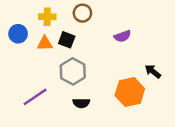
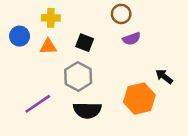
brown circle: (82, 13) -> (121, 14), moved
black square: (67, 40) -> (85, 43), moved
black semicircle: (81, 103) -> (87, 110), size x1.5

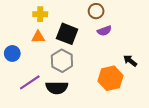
blue circle: (20, 36) -> (12, 53), moved
black square: (85, 43) -> (67, 34), size x1.5
black semicircle: (87, 110) -> (57, 88), moved

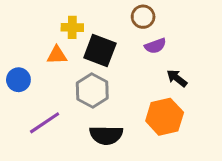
yellow cross: (40, 14) -> (72, 27), moved
black arrow: (130, 61) -> (177, 78), moved
black semicircle: (57, 88) -> (106, 135), moved

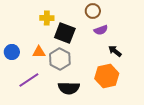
orange triangle: (57, 55) -> (39, 52), moved

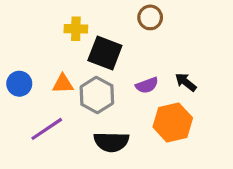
purple semicircle: (101, 30) -> (147, 85), moved

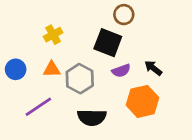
yellow cross: (76, 29) -> (53, 35), moved, turned -30
black square: (105, 53) -> (108, 43), moved

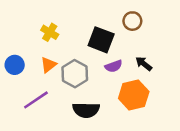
brown circle: (124, 15) -> (132, 21), moved
yellow cross: (53, 35) -> (50, 32), turned -30
orange triangle: (52, 69) -> (48, 65), turned -36

